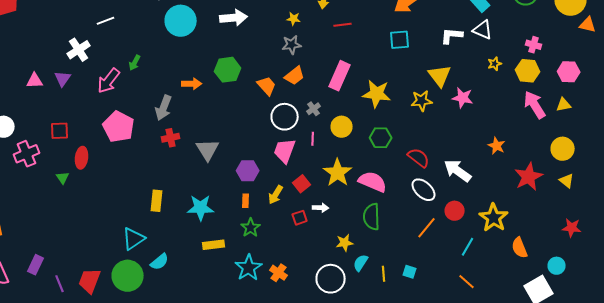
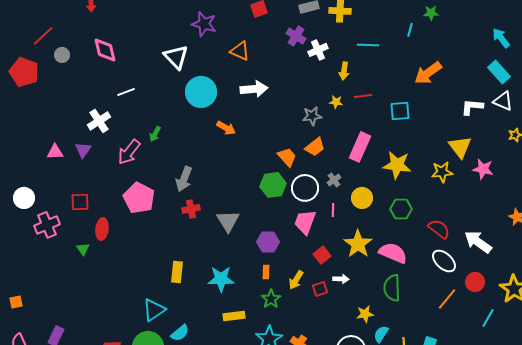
yellow star: (294, 19) -> (336, 102), moved
cyan square: (400, 40) -> (400, 111), moved
green hexagon: (228, 70) -> (273, 185), moved
orange arrow: (192, 84) -> (226, 128), moved, turned 30
yellow arrow: (276, 195) -> (296, 280), moved

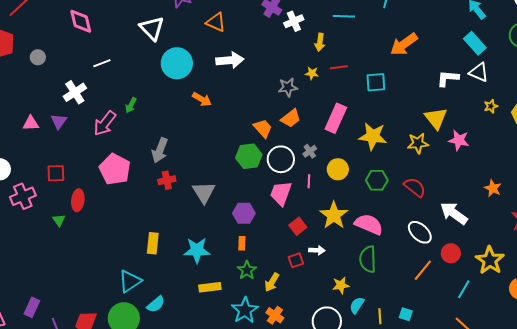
gray circle: (62, 55) -> (38, 57), moved
red semicircle: (439, 229) -> (415, 187), moved
yellow arrow: (296, 280) -> (272, 282), moved

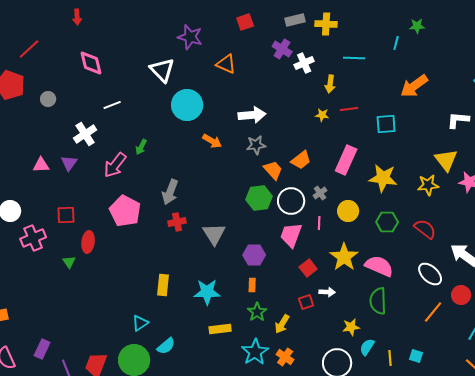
white arrow: (230, 60) -> (252, 115), moved
gray star: (288, 87) -> (256, 145), moved
cyan triangle: (130, 281) -> (140, 323), size x0.7

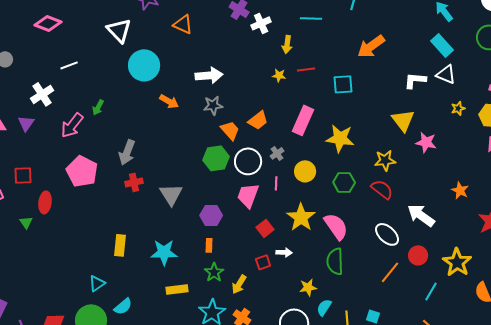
pink diamond: (91, 63) -> (48, 23), turned -56
yellow star: (428, 185) -> (385, 160), moved
pink semicircle: (379, 266) -> (336, 226), turned 32

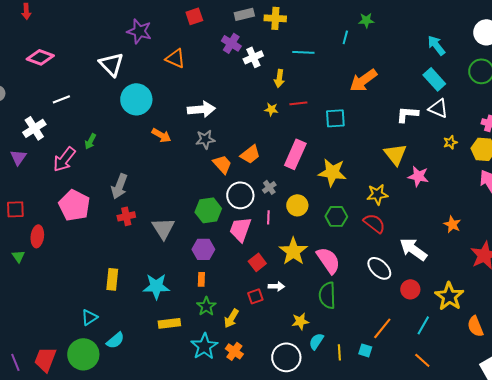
green hexagon: (216, 158) -> (208, 210), moved
orange line: (390, 272) -> (382, 328), moved

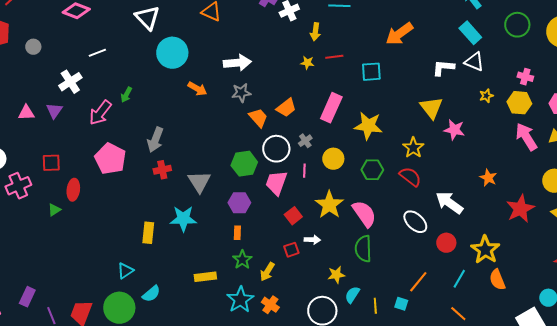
yellow star: (377, 194) -> (413, 148), turned -30
green triangle: (18, 256) -> (54, 210), turned 32
cyan star: (156, 286) -> (183, 219), moved
orange semicircle: (475, 326) -> (497, 280), moved

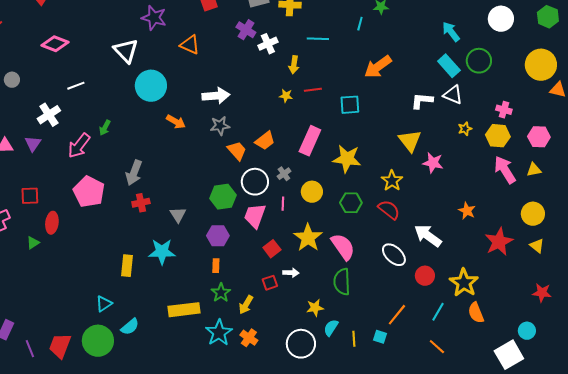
green circle: (517, 25) -> (479, 61), moved
gray triangle: (199, 182) -> (178, 215), size x0.7
yellow rectangle: (205, 277) -> (184, 310), size x1.4

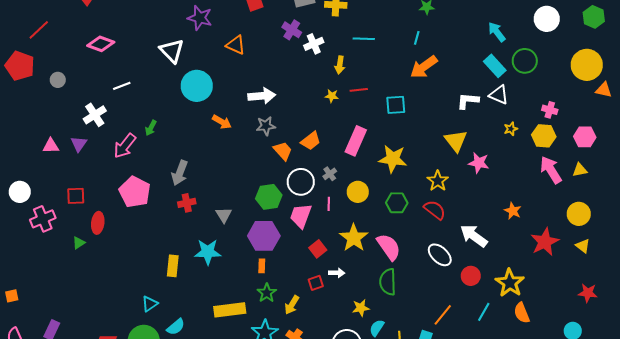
cyan line: (360, 24) -> (417, 38), moved
purple hexagon: (218, 236) -> (264, 236), size x1.4

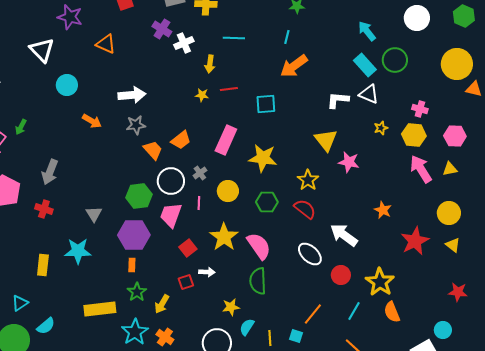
cyan circle: (197, 86) -> (67, 85), size x0.7
red cross: (187, 203) -> (44, 209), moved, turned 30

